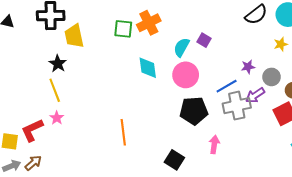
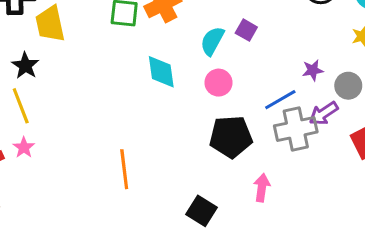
pink circle: (186, 75) -> (218, 83), size x0.7

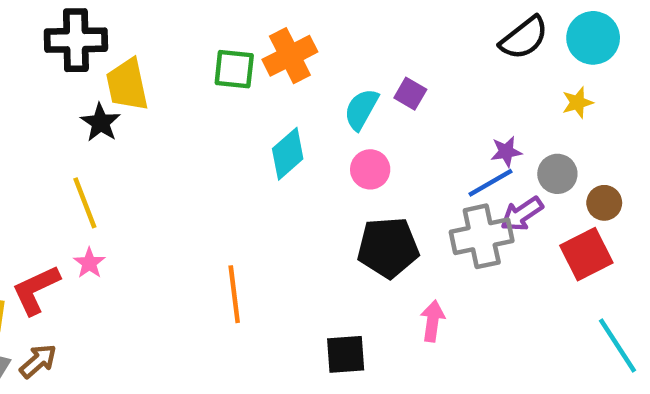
black star: (25, 66) -> (100, 123), moved
cyan diamond: (161, 72) -> (288, 154), turned 57
blue line: (280, 100) -> (491, 183), moved
black square: (201, 211) -> (346, 354), turned -36

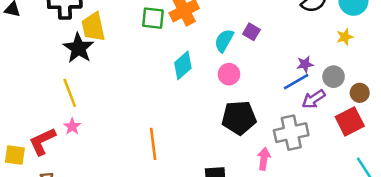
black star: (100, 123) -> (78, 48), size x1.4
gray cross: (482, 236) -> (291, 133), moved

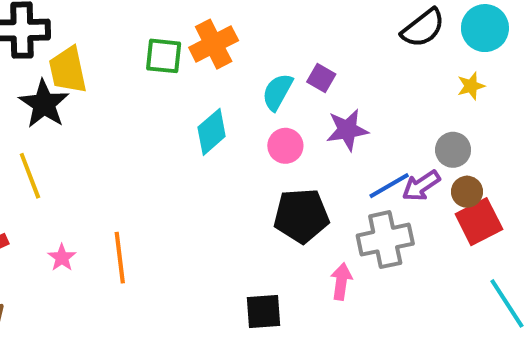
purple star: (305, 64) -> (347, 130), moved, size x1.5
blue line: (296, 82) -> (389, 186), moved
brown circle: (360, 93) -> (467, 192), moved
pink star: (72, 126) -> (62, 258), moved
orange line: (153, 144) -> (120, 258), moved

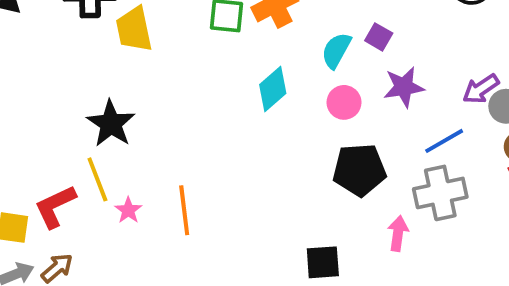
black star: (44, 104) -> (111, 124), moved
yellow line: (30, 176) -> (97, 179), moved
purple arrow: (421, 186) -> (481, 89), moved

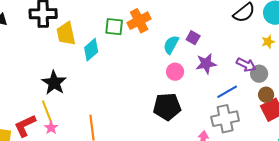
cyan diamond: (273, 89) -> (91, 50), moved
purple arrow: (481, 89) -> (246, 65), turned -120
black pentagon: (359, 170) -> (167, 107), moved
pink star: (128, 210) -> (51, 128), moved

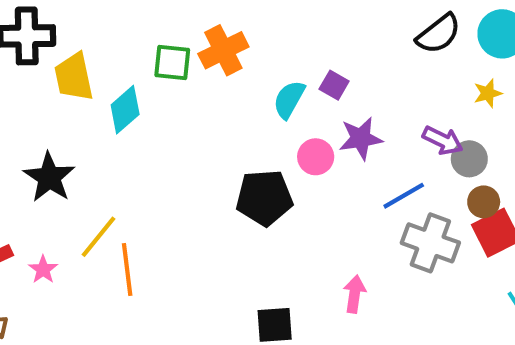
pink circle: (175, 72) -> (316, 157), moved
black pentagon: (167, 107) -> (264, 198), moved
yellow line: (47, 112) -> (98, 237), moved, turned 60
gray cross: (225, 119) -> (430, 243), moved, turned 32

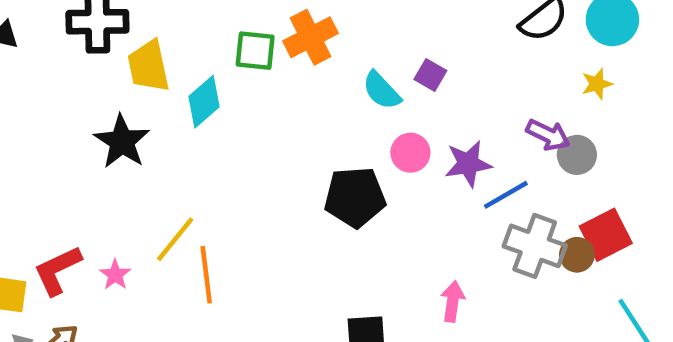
cyan semicircle: (289, 99) -> (382, 91), turned -72
purple star: (361, 138) -> (468, 164), moved
black star: (49, 177) -> (122, 142), moved
brown circle: (484, 202) -> (577, 255), moved

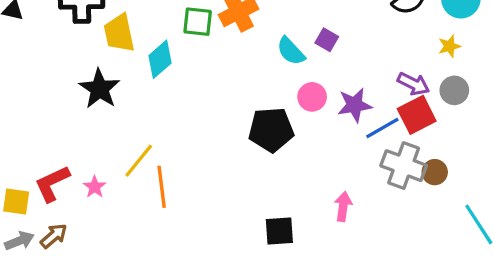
gray circle: (577, 155) -> (454, 90), moved
red square: (606, 235) -> (417, 115), moved

